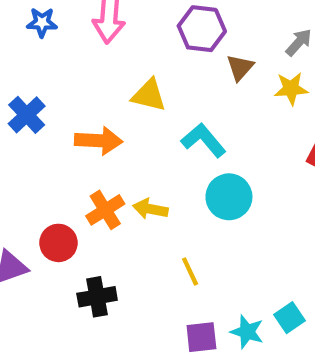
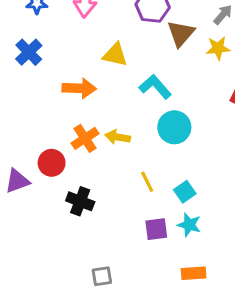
brown triangle: (240, 68) -> (181, 34), size x1.4
blue cross: (27, 115) -> (29, 52), moved
black cross: (97, 297) -> (80, 201), turned 32
cyan square: (289, 318) -> (185, 192), moved

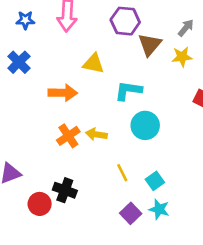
cyan L-shape: (155, 87) -> (128, 91), turned -40
red circle: (52, 163) -> (40, 204), moved
purple square: (156, 229) -> (131, 213), turned -36

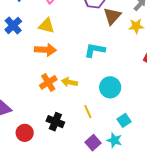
yellow triangle: (93, 64) -> (46, 26), moved
cyan circle: (145, 125) -> (110, 87), moved
cyan square: (155, 181) -> (124, 120), moved
black cross: (65, 190) -> (55, 122), moved

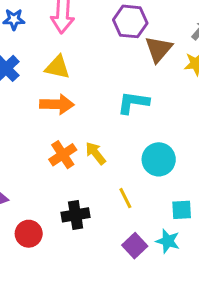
yellow arrow: (69, 82) -> (96, 153), turned 42
cyan square: (124, 120) -> (182, 210), turned 32
black cross: (55, 122) -> (76, 215), turned -30

